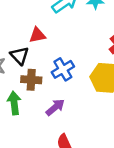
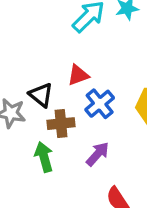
red triangle: (37, 35) -> (78, 75), moved

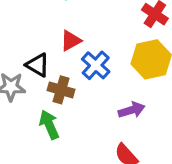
brown cross: (61, 124) -> (61, 90), turned 30
purple arrow: (98, 154) -> (132, 110), moved, turned 40

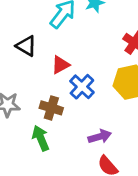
black triangle: (38, 65) -> (26, 46), moved
purple arrow: (132, 110) -> (100, 137), moved

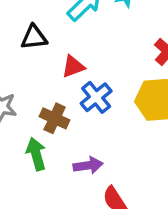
black triangle: (26, 46) -> (34, 37), turned -45
purple arrow: (100, 137) -> (88, 165), moved

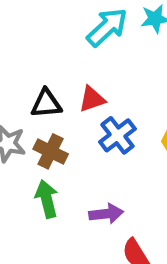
black triangle: (34, 37) -> (46, 104), moved
brown cross: (55, 118) -> (51, 151), moved

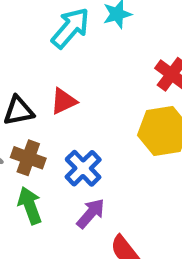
blue cross: (117, 135) -> (83, 168), moved
purple arrow: (106, 214) -> (91, 213), turned -36

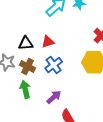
blue cross: (83, 168) -> (54, 65), moved

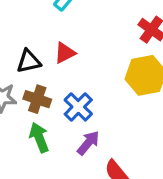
blue cross: (54, 65) -> (78, 107), moved

